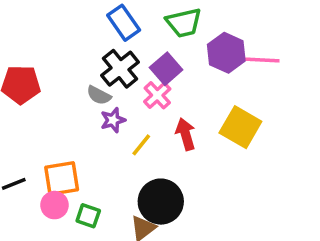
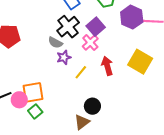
black circle: (161, 202) -> (92, 106), size x0.6
pink circle: (54, 205) -> (19, 100), moved
green square: (88, 216) -> (35, 111), moved, turned 32

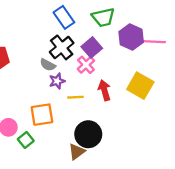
yellow line: (81, 72) -> (76, 97), turned 48
orange square: (33, 92) -> (42, 115), moved
black circle: (92, 106) -> (88, 134), size x1.5

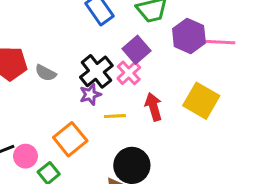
black cross: (62, 47) -> (96, 71), moved
gray semicircle: (48, 65) -> (46, 73), moved
orange square: (42, 115) -> (70, 139), turned -30

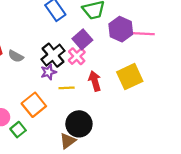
yellow square: (201, 101) -> (130, 77), turned 35

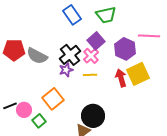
purple hexagon: (121, 29) -> (125, 49), moved
gray semicircle: (16, 56) -> (37, 56), size x1.5
red arrow: (95, 81) -> (121, 78), moved
yellow line: (67, 88) -> (90, 75), moved

